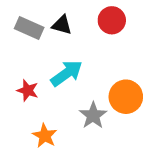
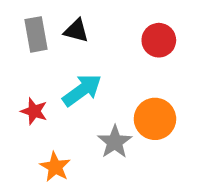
red circle: (112, 20) -> (159, 40), moved
gray rectangle: (29, 28) -> (36, 34), turned 56

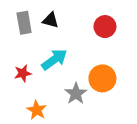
red star: (34, 111) -> (23, 73), turned -30

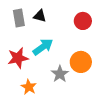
red star: (23, 73) -> (18, 58), size x1.5

